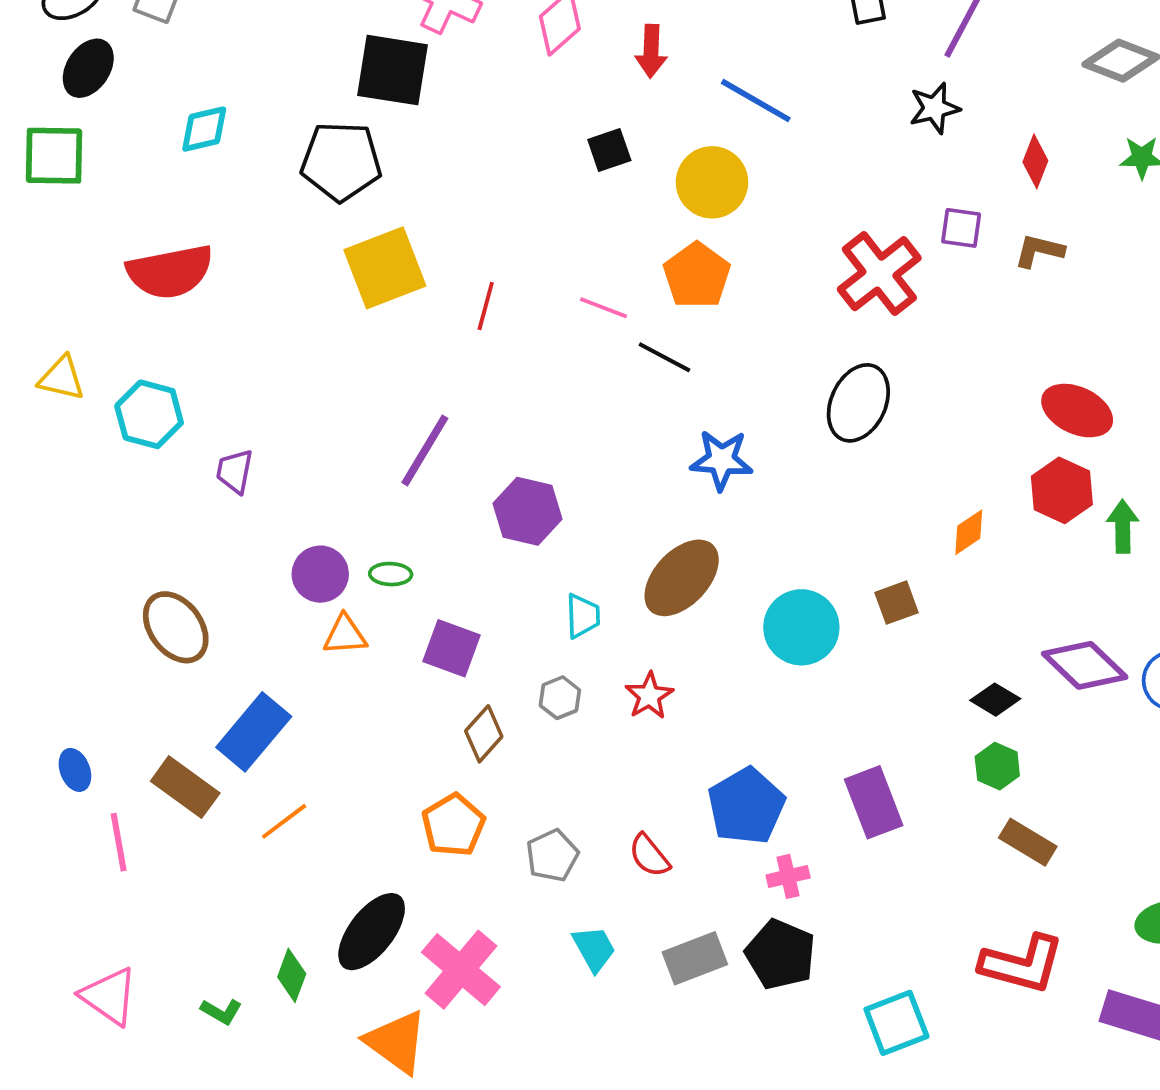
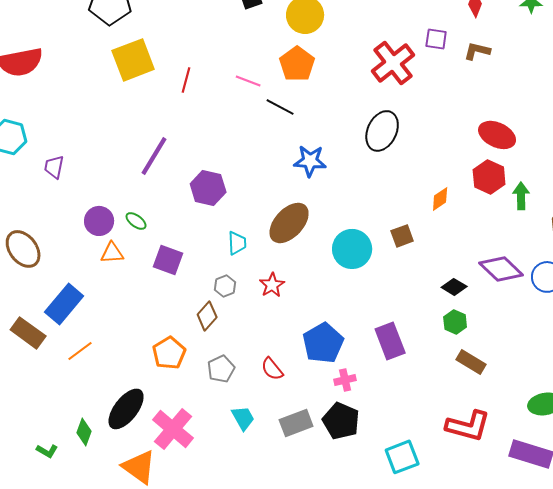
green ellipse: (391, 574) -> (136, 221), turned 35
brown diamond: (484, 734) -> (207, 316), moved

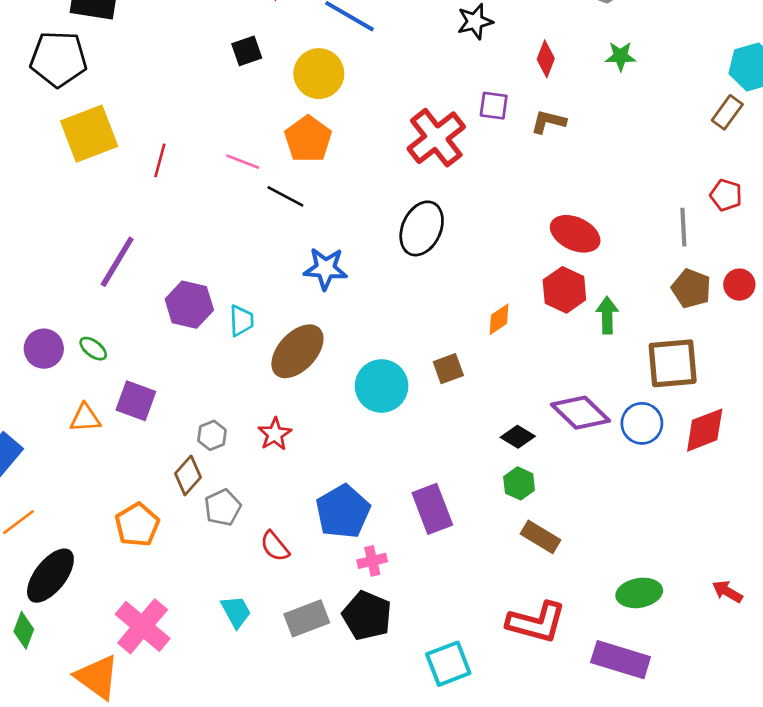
cyan trapezoid: (237, 243) -> (241, 321), moved
orange triangle: (112, 253) -> (85, 418), moved
gray pentagon: (221, 369) -> (223, 507), moved
black ellipse: (126, 409) -> (50, 576), moved

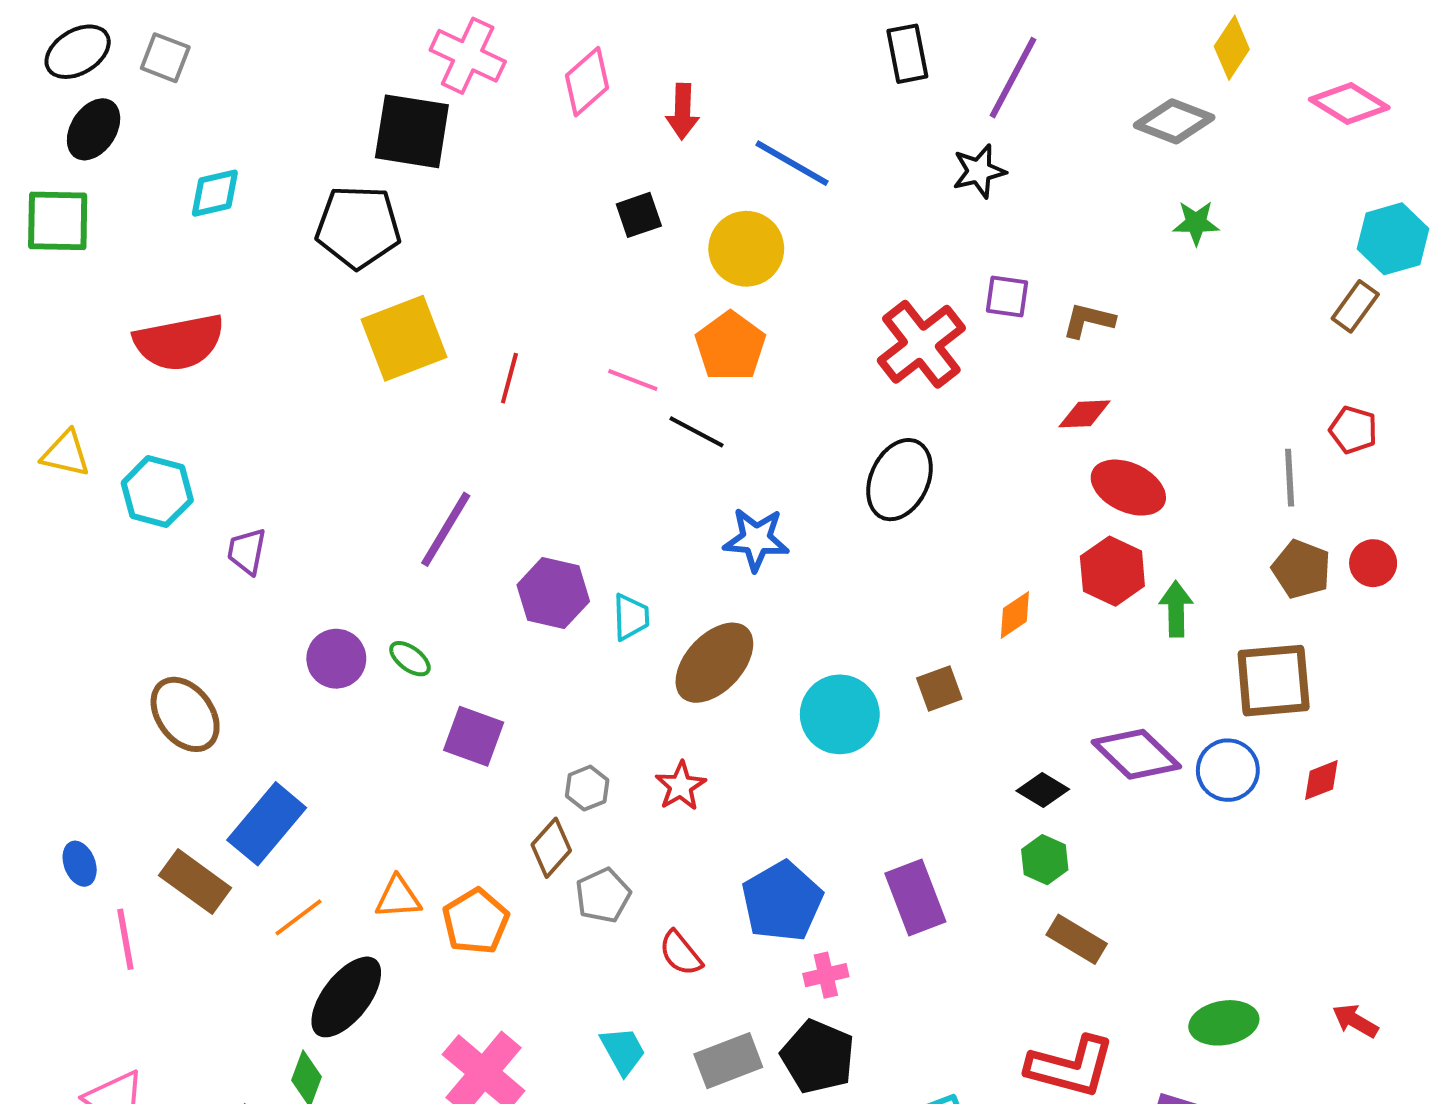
red diamond: (546, 59) -> (1085, 414), moved, turned 66
orange triangle: (85, 418) -> (398, 897), moved
red diamond: (705, 430) -> (1321, 780), size x0.6

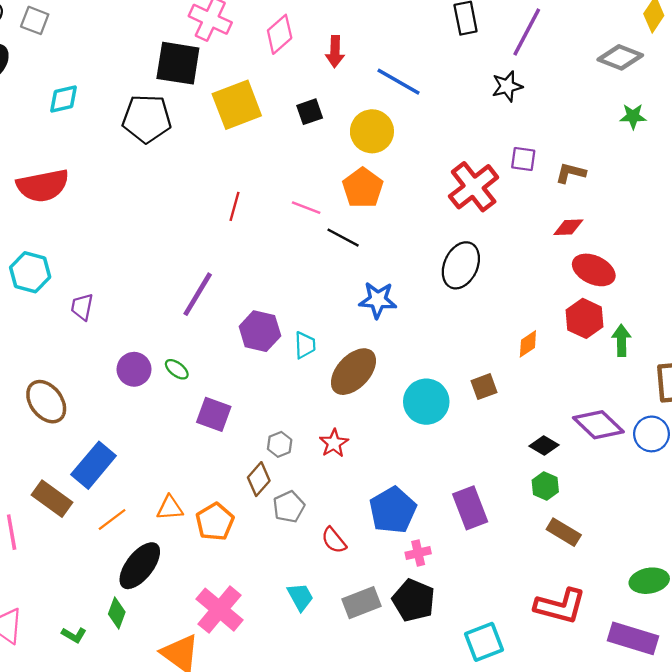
yellow square: (404, 338) -> (237, 105), moved

